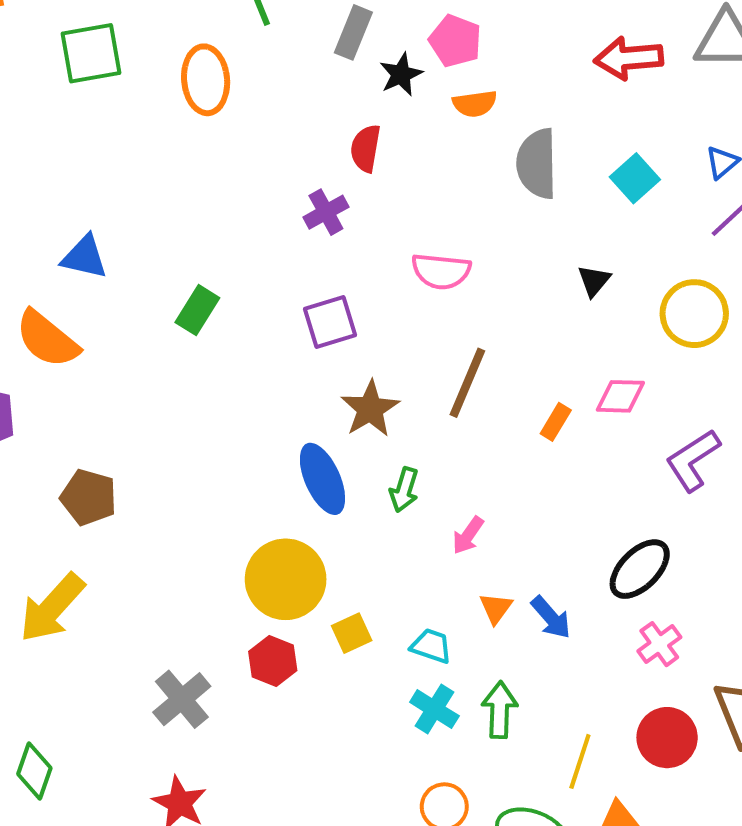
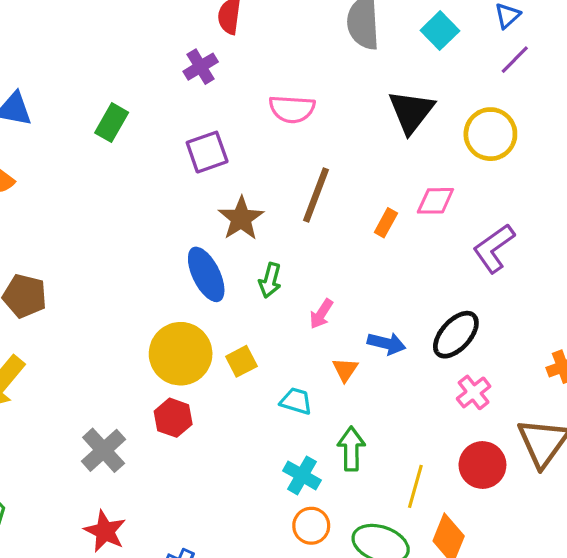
black triangle: (594, 281) -> (411, 112), size x1.8
green rectangle: (197, 310) -> (112, 123), moved
blue arrow: (551, 617) -> (387, 343), moved, turned -33
yellow square: (352, 633) -> (241, 361), moved
cyan cross: (434, 709) -> (302, 475), moved

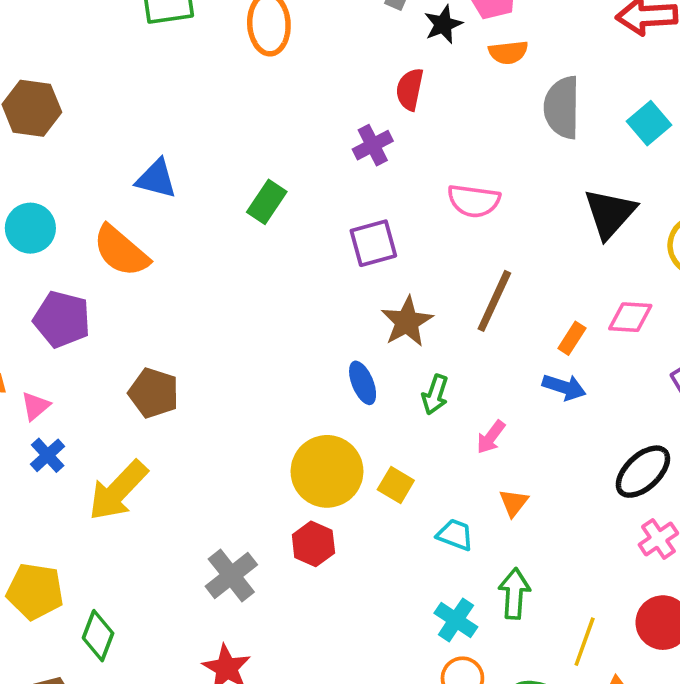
blue ellipse: (206, 274) -> (363, 383), size x0.7
blue arrow: (387, 343) -> (564, 387), moved
yellow square: (241, 361) -> (396, 485), turned -36

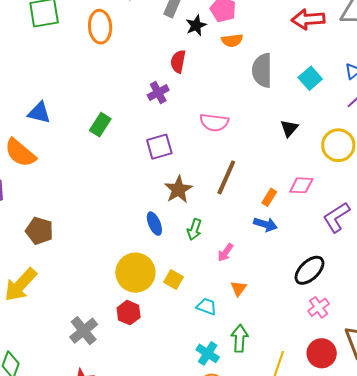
black triangle: (610, 213) -> (289, 128), size x0.6

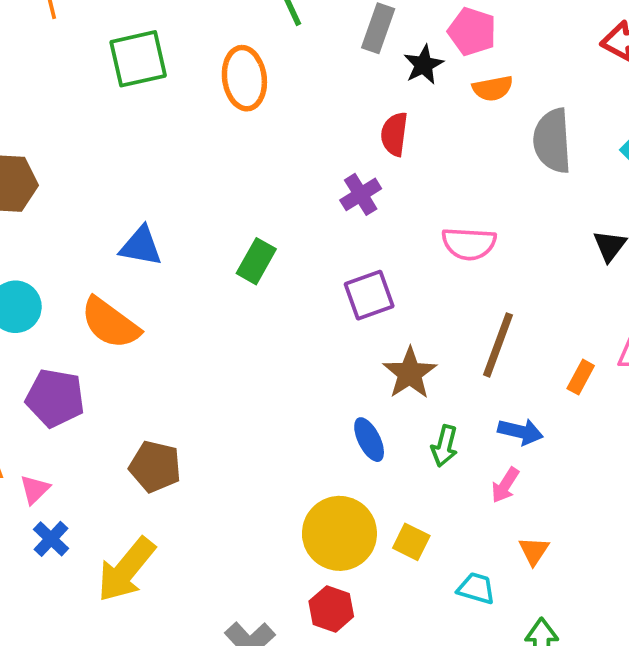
blue arrow: (265, 224) -> (520, 432), moved

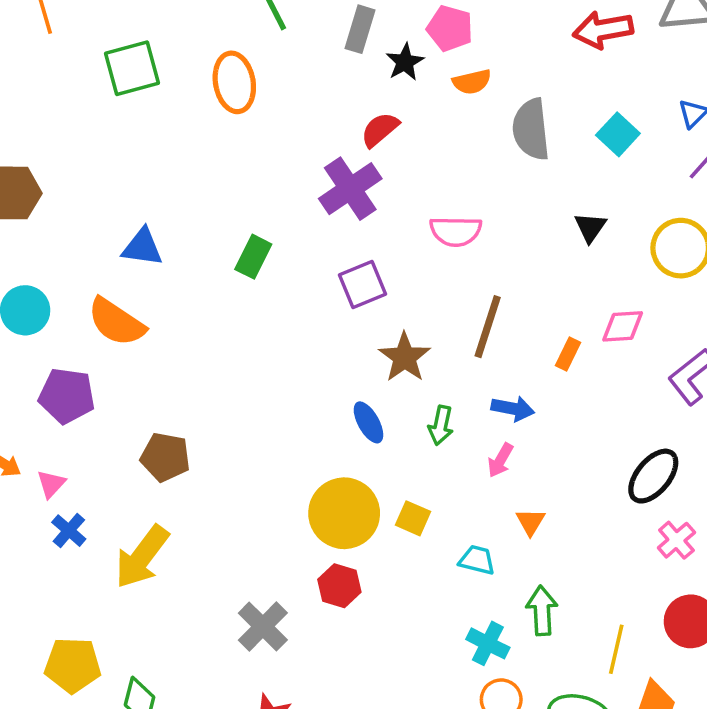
red semicircle: (394, 134) -> (380, 130), turned 45
purple cross: (361, 194) -> (350, 189), size x1.6

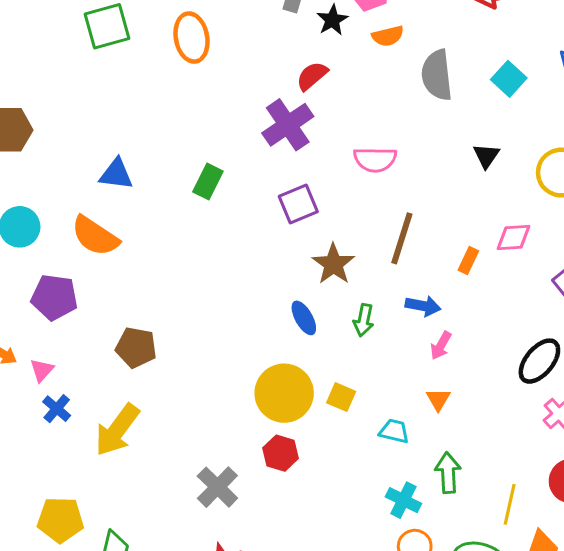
pink arrow: (500, 460) -> (441, 346), moved

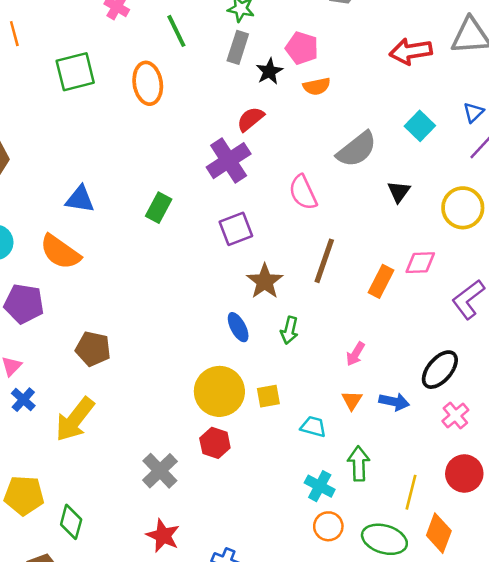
gray semicircle: (437, 75) -> (357, 149), moved, turned -123
pink semicircle: (375, 160) -> (303, 192), turned 63
orange rectangle: (468, 261) -> (381, 281), size x1.4
blue arrow: (423, 306) -> (394, 402), moved
yellow square: (341, 397) -> (268, 396), turned -35

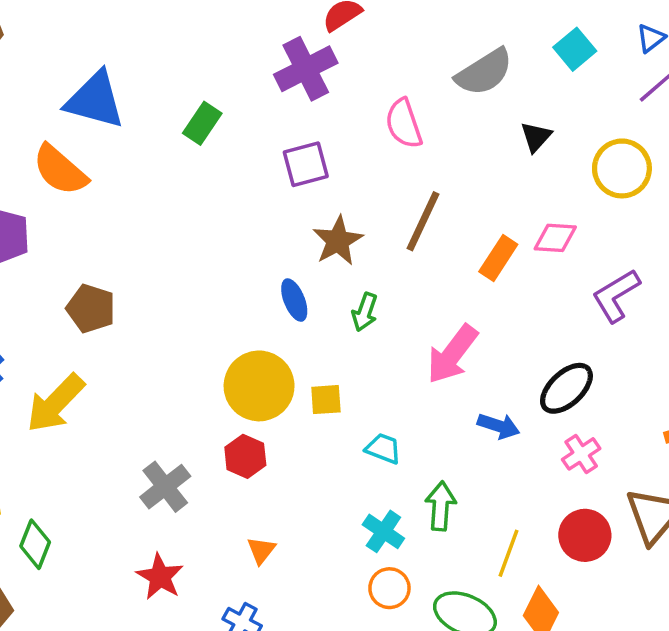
blue triangle: (80, 199) -> (95, 100), size x1.5
pink arrow: (355, 354) -> (452, 354), size x1.8
orange triangle: (352, 400) -> (261, 550), moved

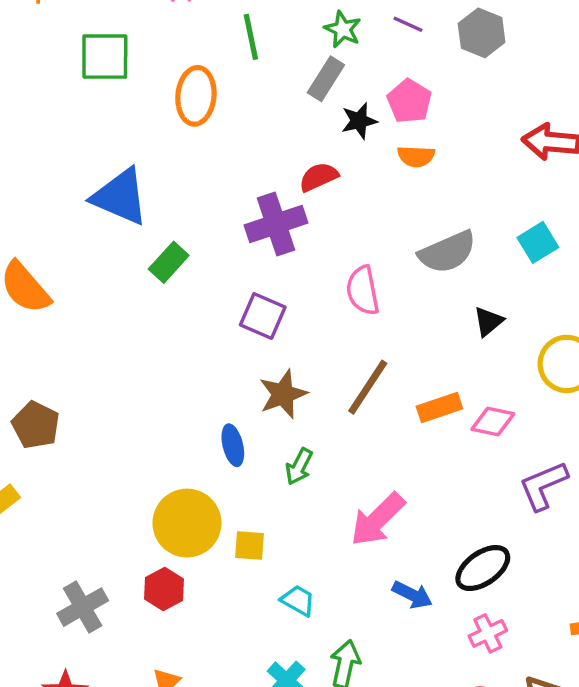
blue triangle: (95, 100) -> (120, 197), moved
purple square: (306, 164) -> (263, 316), turned 30
orange rectangle: (498, 258) -> (439, 408), moved, turned 30

